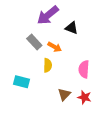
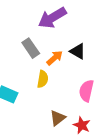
black triangle: (72, 28) -> (78, 51), moved
orange arrow: (55, 47) -> (55, 58), turned -80

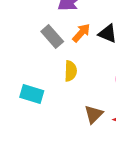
orange arrow: (55, 58) -> (81, 33), moved

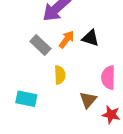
brown triangle: (94, 114) -> (88, 100), moved

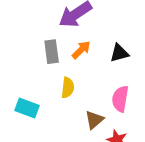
black triangle: (90, 38) -> (119, 53), moved, turned -42
gray rectangle: (40, 45) -> (52, 52), turned 30

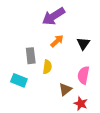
gray rectangle: (52, 52) -> (31, 56), moved
black triangle: (119, 53) -> (83, 44), turned -40

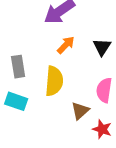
gray rectangle: (31, 56) -> (18, 67), moved
yellow semicircle: (47, 67) -> (54, 81), size x1.5

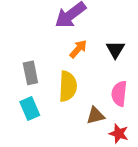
cyan rectangle: (16, 101) -> (30, 108), turned 50
brown triangle: (80, 111) -> (95, 116), turned 30

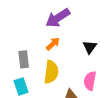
orange arrow: (78, 49) -> (53, 44), moved

